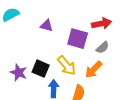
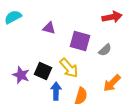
red arrow: (102, 24) -> (112, 17), moved
orange arrow: (94, 70) -> (112, 83), moved

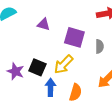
gray semicircle: (105, 50) -> (99, 46), turned -48
yellow arrow: (69, 68) -> (63, 64), turned 85

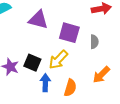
purple triangle: (43, 24) -> (38, 20), size x1.5

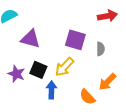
purple triangle: (38, 20) -> (30, 39), moved
orange semicircle: (70, 88) -> (87, 97), moved, turned 120

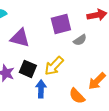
purple square: (75, 40) -> (61, 24), moved, turned -30
gray semicircle: (100, 49) -> (80, 40), moved, turned 56

